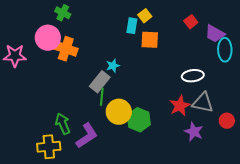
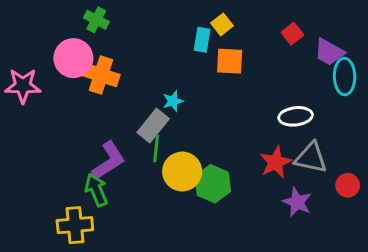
purple L-shape: (87, 136) -> (109, 161), moved

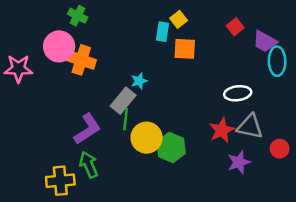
green arrow: (96, 190) -> (89, 165), moved
purple star: (297, 202) -> (239, 162), turned 30

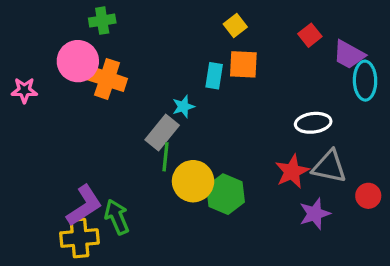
green cross: (78, 16) -> (102, 21), turned -36
cyan rectangle: (163, 32) -> (214, 76), moved
pink star: (18, 69) -> (24, 90), size x0.7
purple L-shape: (87, 129) -> (84, 206), moved

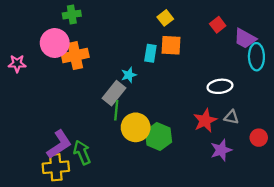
orange cross: (107, 79) -> (75, 56), turned -30
gray triangle: (329, 167) -> (231, 117), size x0.6

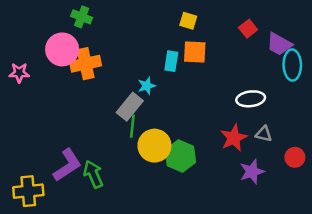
green cross: (72, 15) -> (82, 17), turned 30
yellow square: (165, 18) -> (188, 21), turned -35
yellow cross: (56, 167) -> (28, 191), moved

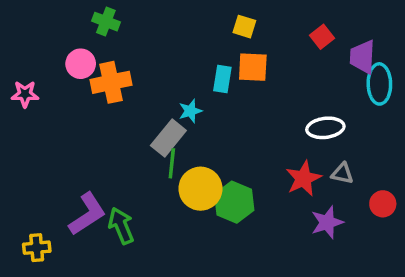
purple trapezoid: (279, 44) -> (363, 57), turned 64
pink circle: (62, 49) -> (81, 64), size x0.7
yellow cross: (28, 191) -> (37, 248), size x0.7

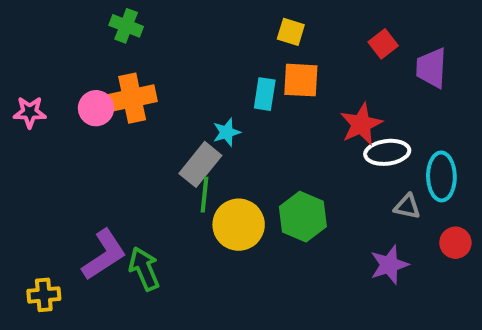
pink circle: (81, 64) -> (96, 108), moved
cyan ellipse: (379, 84) -> (441, 176), moved
red star: (303, 179) -> (361, 124), moved
green hexagon: (234, 202) -> (303, 217), moved

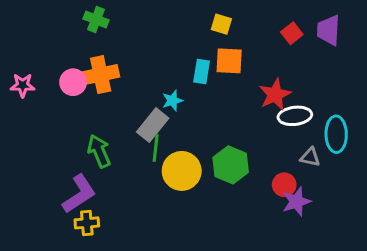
purple trapezoid: (431, 68) -> (329, 30), moved
red circle: (455, 243) -> (284, 185), moved
green arrow: (144, 269) -> (99, 151), moved
yellow cross: (44, 295) -> (87, 223), moved

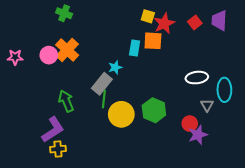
orange cross: (101, 75) -> (67, 50), turned -35
red star: (275, 94) -> (164, 23), moved
gray triangle: (310, 157) -> (207, 105), turned 48

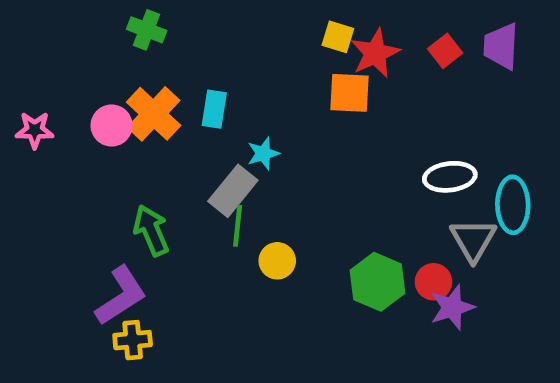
cyan rectangle: (135, 48) -> (214, 109), moved
gray triangle: (207, 105) -> (473, 240), size x1.5
green hexagon: (154, 110) -> (377, 282), moved
yellow circle: (121, 114) -> (277, 261), size x0.6

